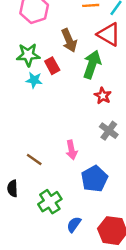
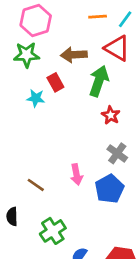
brown arrow: (69, 40) -> (74, 55), turned 110
green star: (28, 55) -> (27, 55), moved
blue pentagon: (94, 179) -> (109, 189), moved

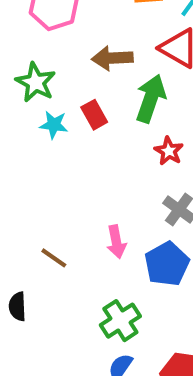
green star: (27, 55) -> (36, 82), moved, turned 30
red rectangle: (55, 82) -> (94, 115), moved
green cross: (53, 231) -> (120, 321), moved

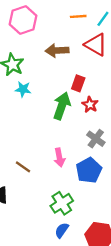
green arrow: (151, 99) -> (62, 106), moved
red rectangle: (94, 115) -> (78, 83), moved, turned 49

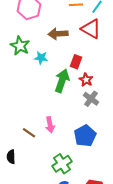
cyan star: (23, 89) -> (41, 58), moved
gray cross: (96, 139) -> (91, 99), moved
pink arrow: (59, 157) -> (50, 125), moved

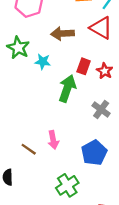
red star: (86, 80) -> (105, 71), moved

